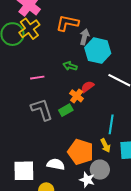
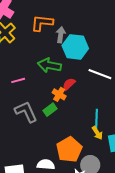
green arrow: (70, 66) -> (49, 65), size x1.6
yellow arrow: (105, 145) -> (97, 133), moved
orange pentagon: (81, 152) -> (69, 150), turned 30

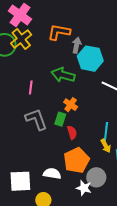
pink line: (18, 80) -> (31, 88), turned -72
red semicircle: (69, 84) -> (72, 133), moved, turned 112
green rectangle: (50, 110) -> (60, 119), turned -40

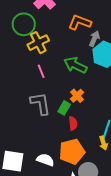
yellow cross: (21, 39) -> (38, 43), moved
pink line: (31, 88) -> (41, 71), turned -40

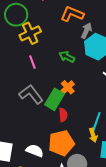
green arrow: (75, 65) -> (67, 57), size x0.7
gray L-shape: (40, 104) -> (31, 94), turned -30
green rectangle: (64, 108) -> (55, 99), size x1.5

